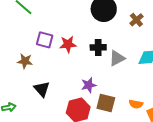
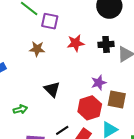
purple square: (45, 40) -> (50, 21), moved
brown star: (25, 61) -> (37, 49), moved

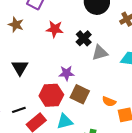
black cross: (106, 44) -> (84, 38), turned 35

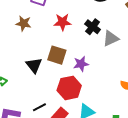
brown square: (80, 94) -> (57, 55), moved

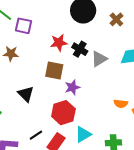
red star: (63, 22) -> (59, 43), moved
brown square: (57, 55) -> (54, 70), moved

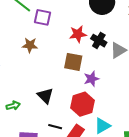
black triangle: (26, 94) -> (45, 96), moved
black line: (36, 135) -> (55, 127), turned 48

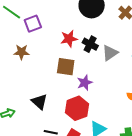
purple square: (43, 17) -> (33, 24), turned -30

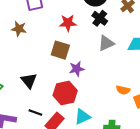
black cross: (90, 44) -> (100, 18), moved

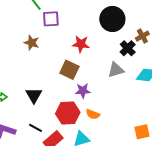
black cross: (100, 18) -> (128, 48), moved
orange semicircle: (123, 90) -> (93, 114), moved

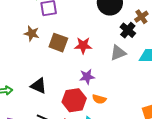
red star: (81, 44) -> (83, 45), moved
brown square: (69, 70) -> (58, 43), moved
black triangle: (34, 95) -> (39, 86), turned -30

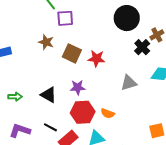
gray triangle: (118, 53) -> (129, 83), moved
purple star: (87, 77) -> (78, 87), moved

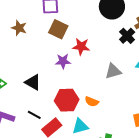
brown star: (46, 42) -> (19, 28), moved
brown square: (72, 53) -> (58, 29), moved
purple star: (78, 87) -> (63, 61), moved

